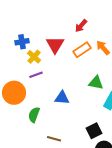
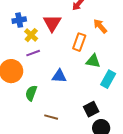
orange rectangle: (82, 50) -> (79, 42), moved, turned -36

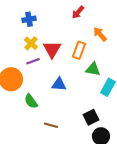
blue cross: (19, 20) -> (29, 19), moved
red triangle: (52, 23) -> (52, 49), moved
green semicircle: (31, 93) -> (31, 101), turned -56

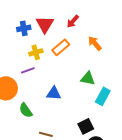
yellow cross: (31, 43) -> (36, 52), moved, turned 32
red triangle: (52, 49) -> (45, 24), moved
orange rectangle: (79, 50) -> (61, 47), moved, turned 30

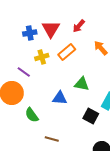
purple line: (28, 70) -> (24, 72), moved, turned 56
green triangle: (88, 78) -> (82, 84), moved
black square: (86, 126) -> (91, 116), moved, turned -35

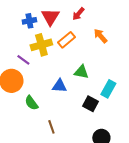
yellow cross: (42, 57) -> (41, 45), size x1.5
brown line: (52, 139) -> (51, 127), turned 56

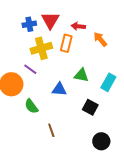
red arrow: (78, 14) -> (78, 26), moved, turned 56
orange rectangle: (66, 40) -> (66, 43), turned -36
purple line: (23, 60) -> (30, 69), moved
cyan rectangle: (108, 89) -> (108, 82), moved

